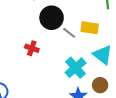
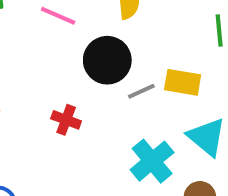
gray line: (69, 33) -> (141, 91), turned -64

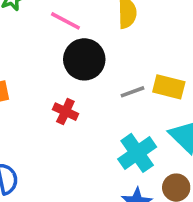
black circle: (107, 60) -> (84, 59), moved

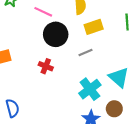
yellow rectangle: (169, 87) -> (94, 27), moved, turned -30

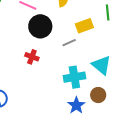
yellow rectangle: (94, 27) -> (84, 26), moved
cyan cross: (90, 89) -> (74, 77), turned 30

